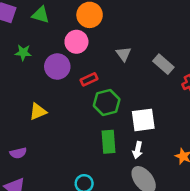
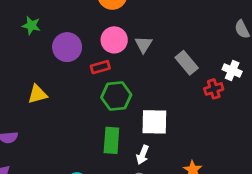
pink circle: (76, 42) -> (114, 40), moved

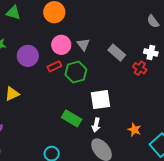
red cross: (214, 89) -> (140, 68), turned -32
green hexagon: (116, 96) -> (76, 72), moved
green rectangle: (111, 140) -> (72, 118), turned -54

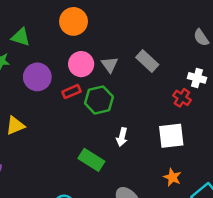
green triangle: (13, 13) -> (21, 37), moved
gray rectangle: (117, 53) -> (147, 61), moved
white square: (101, 100) -> (171, 136), moved
white arrow: (96, 125) -> (122, 137), moved

